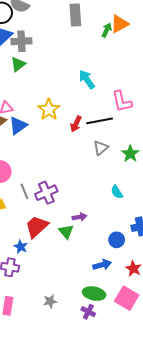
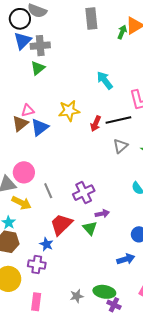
yellow star: (49, 109) -> (69, 111), turned 30
purple cross: (46, 193) -> (84, 193), moved
green ellipse: (94, 294) -> (104, 292), moved

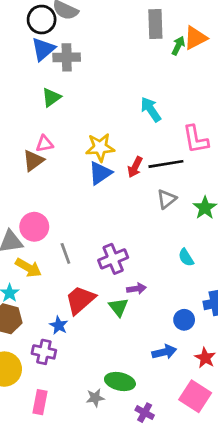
gray rectangle: (91, 18) -> (155, 24), moved
green triangle: (38, 68) -> (51, 97), moved
blue triangle: (40, 127) -> (100, 173), moved
green ellipse: (104, 292) -> (120, 381), moved

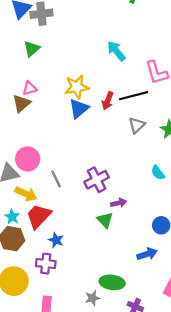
red trapezoid: (80, 300) -> (39, 216), moved

